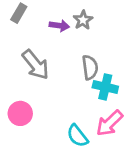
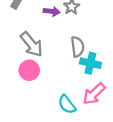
pink circle: (20, 113) -> (29, 70), moved

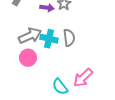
gray arrow: (32, 44) -> (30, 36), turned -75
cyan cross: (90, 63) -> (49, 39), moved

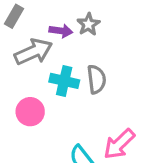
gray arrow: (30, 36) -> (33, 52), moved

